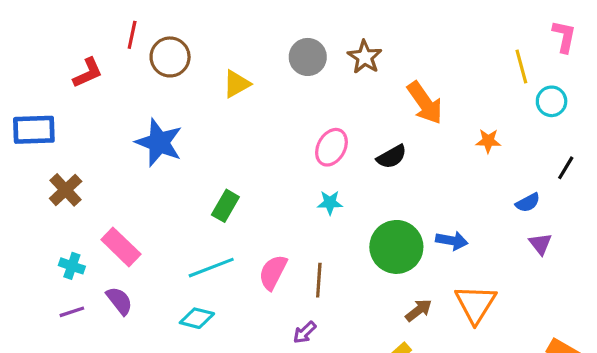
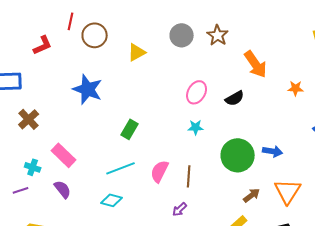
purple line: (72, 312) -> (21, 190), moved

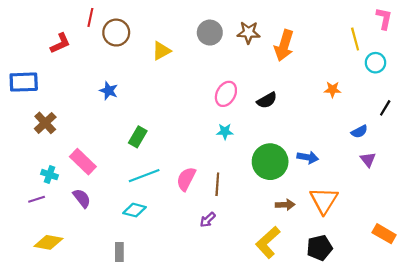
brown star: (218, 35) -> (249, 33), turned -30
orange arrow: (256, 64) -> (284, 45), moved, turned 52
blue star: (88, 89) -> (109, 91), size x0.6
green rectangle: (130, 129) -> (138, 137), moved
brown arrow: (252, 195) -> (285, 205), turned 36

